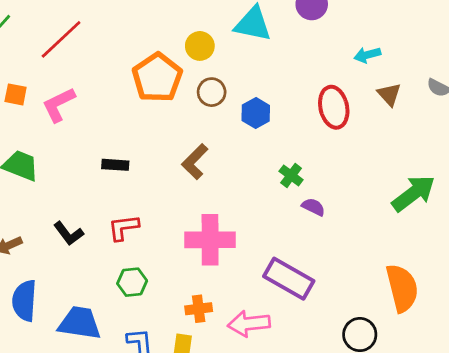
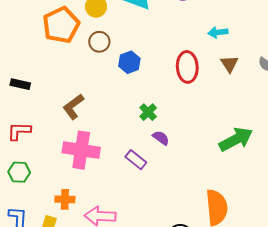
brown L-shape: (195, 162) -> (73, 107), moved
purple rectangle: (289, 279) -> (136, 160), moved, size x0.6

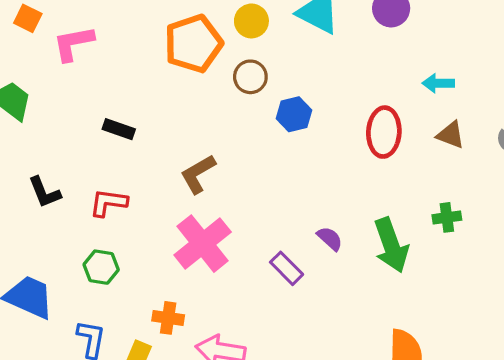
brown triangle: (229, 64) -> (451, 135), turned -42
green cross: (148, 112) -> (447, 217), moved, turned 30
green arrow: (236, 139) -> (391, 245), moved, turned 92
pink cross: (81, 150) -> (203, 244), turned 36

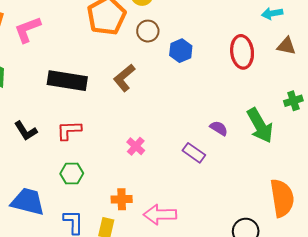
black rectangle: (119, 129) -> (67, 81), size x1.8
brown L-shape: (198, 174) -> (124, 78), moved
pink cross: (203, 244) -> (136, 146), size x0.5

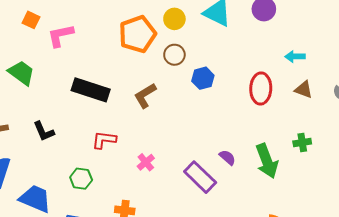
red L-shape: (69, 130) -> (104, 140), moved
purple rectangle: (194, 153) -> (200, 177), size x1.5

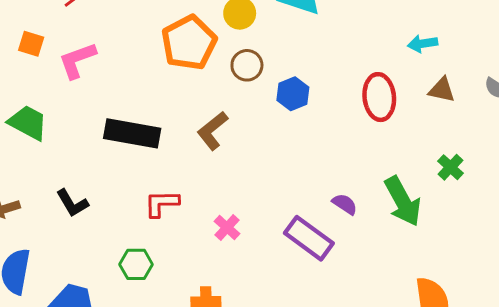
green cross: (302, 143) -> (450, 167), turned -30

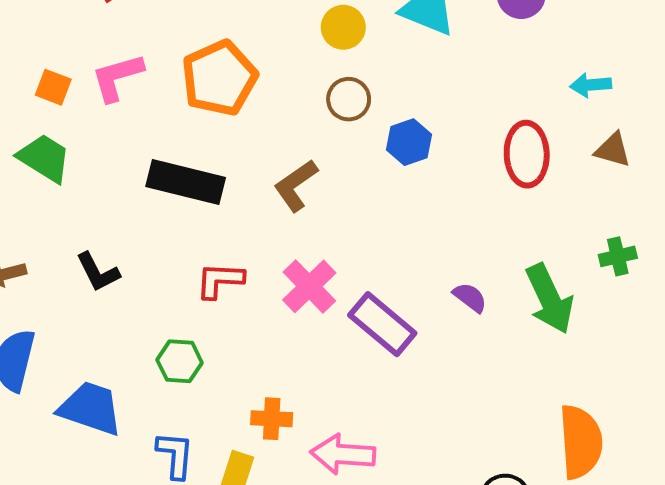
orange pentagon: (189, 43) -> (219, 78), moved
orange square: (31, 44) -> (53, 87), moved
green cross: (450, 167) -> (618, 256), turned 30
pink cross: (227, 227) -> (309, 286), moved, size x1.5
purple rectangle: (309, 238) -> (382, 324), moved

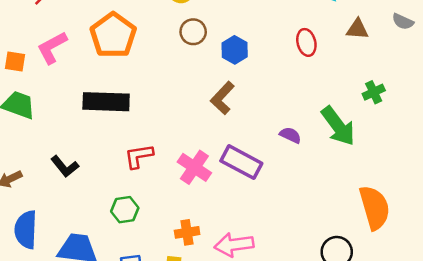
red ellipse: (527, 154) -> (306, 42), size x0.7
brown L-shape: (296, 185) -> (222, 98), moved
pink cross: (309, 286) -> (194, 167), moved

